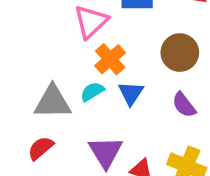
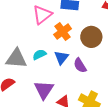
orange cross: (110, 59) -> (63, 32), moved
purple semicircle: (184, 105) -> (80, 65), moved

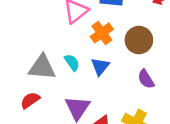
cyan semicircle: (39, 55) -> (72, 62), turned 80
purple semicircle: (80, 65) -> (146, 79), moved

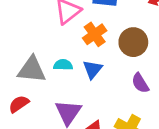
cyan semicircle: (72, 62) -> (63, 65), turned -54

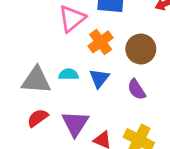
purple semicircle: (140, 83) -> (137, 89), moved
red semicircle: (19, 104) -> (38, 118), moved

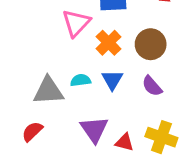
red semicircle: (38, 118) -> (32, 131), moved

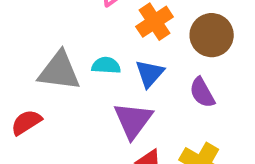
purple triangle: (94, 129) -> (133, 120), moved

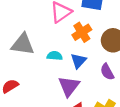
gray triangle: (59, 71) -> (23, 44), moved

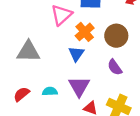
cyan semicircle: (55, 56) -> (50, 91), moved
blue triangle: (78, 61) -> (76, 54), moved

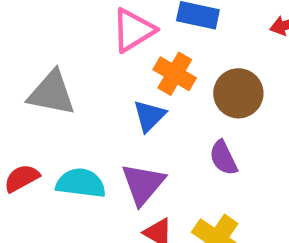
orange cross: (85, 32) -> (175, 74), turned -30
cyan semicircle: (50, 91) -> (81, 183), size x1.5

